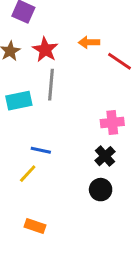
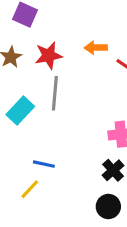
red star: (45, 50) -> (49, 56), turned 30
cyan rectangle: (19, 101) -> (20, 111), turned -35

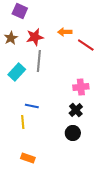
yellow line: (30, 189) -> (23, 122), turned -48

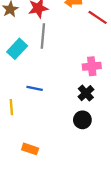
yellow line: (23, 122) -> (11, 107), moved

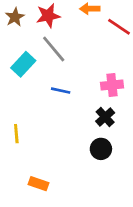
gray line: (43, 36) -> (54, 49), turned -45
blue line: (35, 88) -> (61, 91), moved

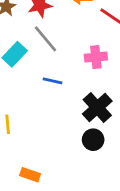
pink cross: (112, 85) -> (96, 57), moved
black cross: (105, 117) -> (97, 107), size x1.5

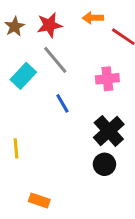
blue line: (52, 81) -> (62, 103), turned 48

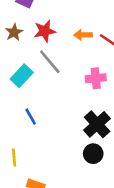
orange arrow: (93, 18) -> (83, 35), moved
blue line: (62, 103) -> (31, 117), moved
yellow line: (16, 148) -> (14, 157), moved

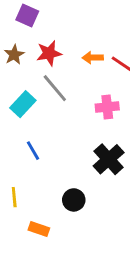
black circle: (93, 154) -> (74, 200), moved

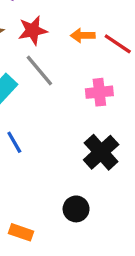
black circle: (74, 200) -> (76, 209), moved

